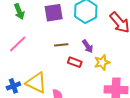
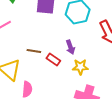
brown line: (61, 45) -> (34, 51), moved

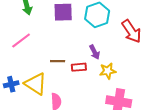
red rectangle: (53, 59) -> (79, 67), turned -32

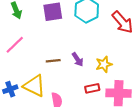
purple arrow: (95, 52) -> (78, 59), moved
red rectangle: (79, 67) -> (92, 88), moved

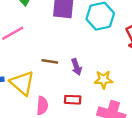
red rectangle: (92, 88) -> (73, 100), moved

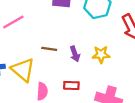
yellow star: (104, 80) -> (101, 55), moved

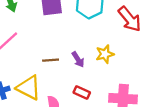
red rectangle: (71, 85) -> (82, 92), turned 35

